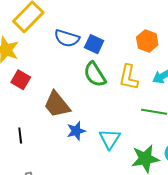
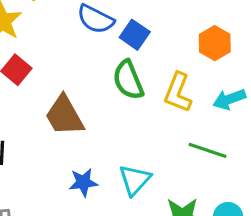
blue star: (76, 131) -> (83, 182), moved

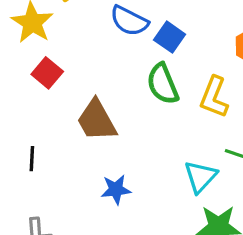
cyan triangle: (135, 180) -> (200, 177), moved

